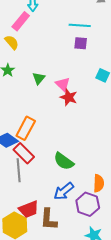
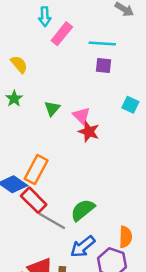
pink rectangle: (21, 21) -> (62, 34), moved
green semicircle: (64, 161) -> (83, 210), turned 105
gray line: (19, 170) -> (52, 221), moved, turned -55

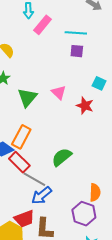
green triangle: (52, 108) -> (27, 97), moved, size x1.5
red star: (89, 132) -> (85, 106), moved
green semicircle: (83, 210) -> (62, 157), moved
blue arrow: (83, 247) -> (41, 195), moved

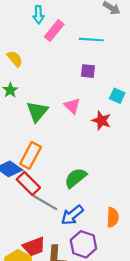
purple square: (77, 51) -> (88, 71), moved
blue arrow: (41, 195) -> (72, 215), moved
purple hexagon: (84, 214) -> (83, 244), moved

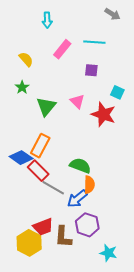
pink rectangle: (54, 31) -> (62, 49), moved
red star: (101, 121) -> (103, 114), size x1.4
green semicircle: (76, 178) -> (80, 166), turned 60
orange semicircle: (113, 217) -> (89, 185), moved

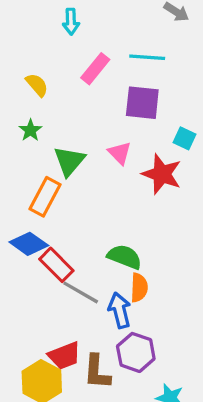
purple square: (91, 70) -> (142, 103), size x1.6
orange rectangle: (40, 146) -> (45, 197), moved
blue arrow: (77, 199) -> (120, 310), turned 115

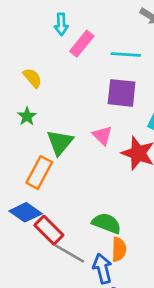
pink rectangle: (95, 69) -> (82, 44), moved

